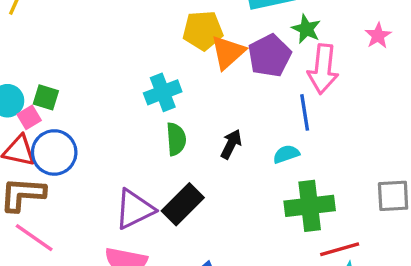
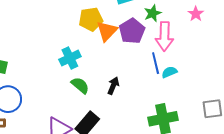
green star: (306, 29) -> (153, 13), turned 30
green semicircle: (176, 139) -> (80, 85), turned -42
cyan semicircle: (286, 154) -> (169, 72), moved

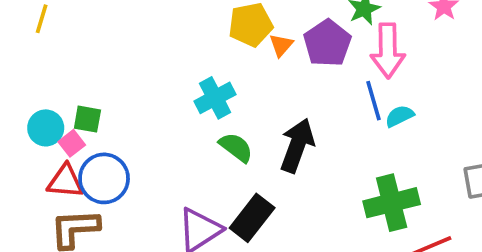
orange triangle: (107, 31) -> (281, 45), size x0.6
black arrow: (113, 86) -> (297, 145), size x1.6

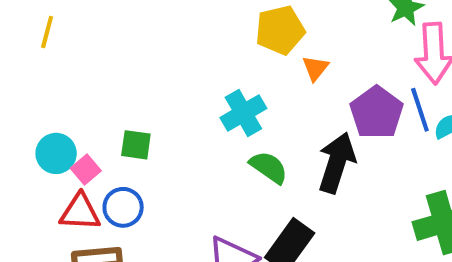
purple pentagon: (327, 43) -> (377, 113), moved
orange triangle: (281, 45) -> (315, 68), moved
green square: (87, 119) -> (136, 145), moved
blue circle: (104, 178) -> (123, 207), size x0.7

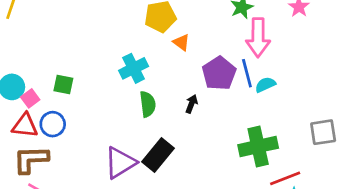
orange triangle: (315, 68) -> (181, 42), turned -36
black arrow: (337, 163) -> (191, 104), size x0.5
green semicircle: (269, 167) -> (148, 104), turned 45

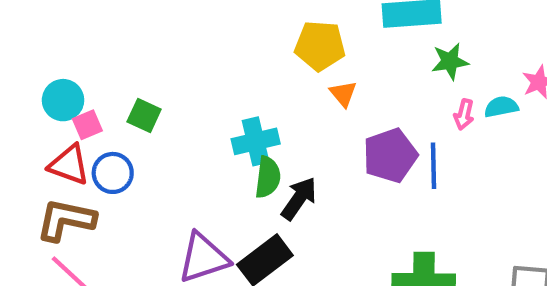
pink arrow: (258, 38) -> (464, 114), size x0.5
cyan cross: (134, 68) -> (256, 141), moved
cyan semicircle: (265, 85) -> (501, 107), moved
black arrow: (191, 104) -> (299, 198), moved, size x1.5

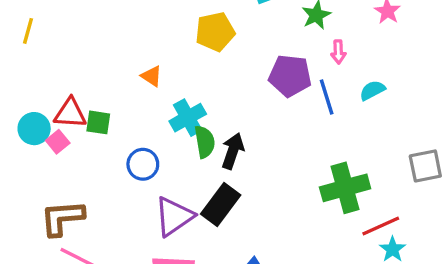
orange triangle: (343, 94) -> (152, 76), moved
cyan semicircle: (501, 107) -> (372, 90), moved
purple pentagon: (390, 156) -> (290, 76), moved, turned -30
red triangle: (69, 165) -> (70, 113), moved
blue circle: (113, 173) -> (143, 164), moved

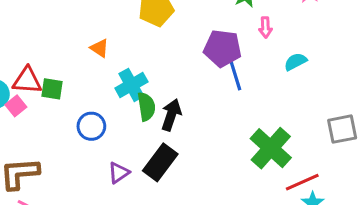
blue line: (327, 97) -> (235, 75), moved
green cross: (345, 188) -> (271, 148), turned -33
purple triangle: (174, 216) -> (119, 173), size x0.6

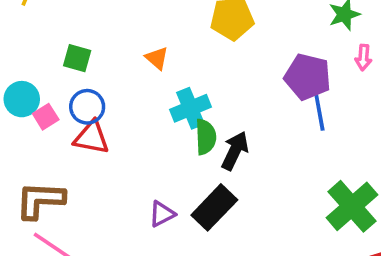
red triangle: (27, 81) -> (91, 137), moved
green square: (52, 89) -> (77, 58), moved
blue circle: (91, 126) -> (87, 107), moved

